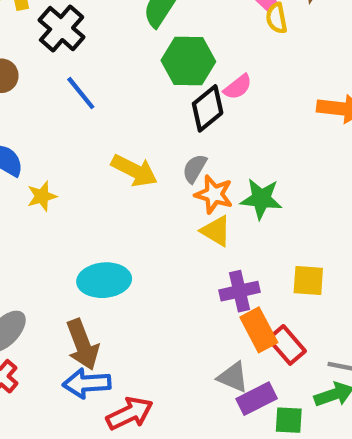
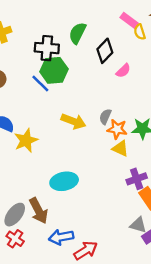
black cross: (62, 29) -> (47, 48), moved, turned -30
green hexagon: (188, 61) -> (54, 70), moved
black diamond: (208, 108) -> (105, 51), moved
yellow star: (42, 196) -> (26, 141), size x1.5
brown arrow: (83, 345) -> (39, 211), moved

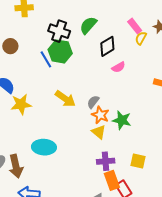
yellow semicircle: (140, 32) -> (141, 38), turned 32

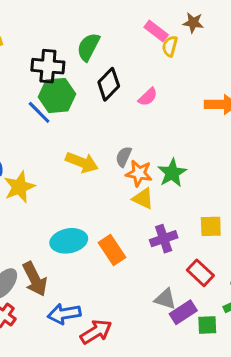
black diamond: (107, 46) -> (109, 84), moved
green star: (122, 120) -> (172, 173), turned -30
orange rectangle: (112, 180) -> (112, 250), moved

